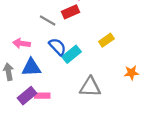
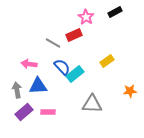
purple rectangle: (27, 96) -> (24, 112), moved

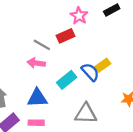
pink arrow: (29, 64) -> (36, 63), moved
blue semicircle: (62, 67) -> (90, 72), moved
blue triangle: (38, 86) -> (37, 98), moved

